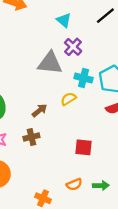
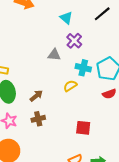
gray triangle: (50, 63) -> (54, 55), size x0.6
brown arrow: (40, 110) -> (36, 96), moved

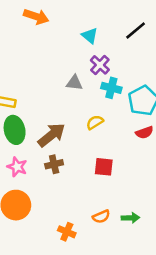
cyan cross: (83, 68) -> (111, 88), moved
brown arrow: (36, 96) -> (52, 135), size x1.6
red square: (83, 128) -> (104, 167), moved

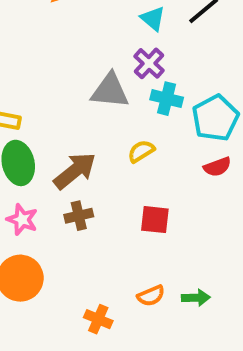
cyan triangle: (90, 36) -> (153, 19), moved
gray triangle: (74, 83) -> (110, 91), size x1.5

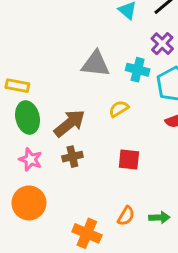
purple cross: (149, 63) -> (162, 44), moved
orange semicircle: (151, 296) -> (126, 216), turned -36
orange cross: (98, 319) -> (87, 233), size x1.4

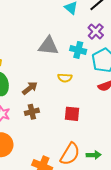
yellow semicircle: (119, 109) -> (65, 78), turned -144
brown arrow: (70, 123) -> (30, 88), size x0.7
orange semicircle: (126, 216) -> (70, 154), size x1.6

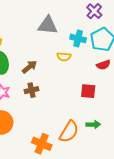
cyan cross: (78, 50) -> (78, 38), moved
red square: (72, 114) -> (88, 91), moved
green arrow: (94, 155) -> (93, 125), moved

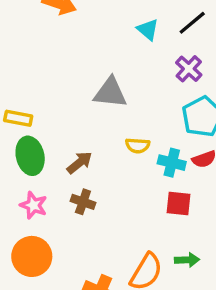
cyan cross: (78, 38) -> (172, 163), moved
brown cross: (32, 90) -> (83, 202), turned 32

